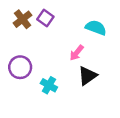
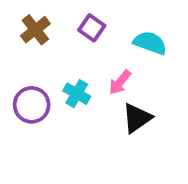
purple square: (45, 18) -> (92, 28), moved
cyan cross: (49, 85) -> (77, 94), moved

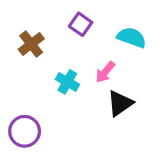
brown cross: (35, 30) -> (31, 44), moved
purple circle: (32, 105) -> (25, 131), moved

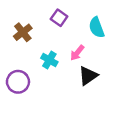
cyan semicircle: (132, 37) -> (97, 27), turned -130
purple circle: (25, 131) -> (18, 82), moved

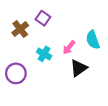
purple square: (59, 18) -> (43, 18), moved
cyan semicircle: (97, 27) -> (93, 40), moved

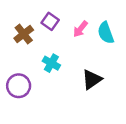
cyan semicircle: (93, 40) -> (106, 33), moved
pink arrow: (69, 47) -> (80, 29), moved

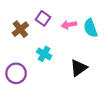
pink arrow: (80, 29) -> (69, 25), turned 40

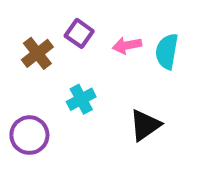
cyan semicircle: (90, 28) -> (167, 51), turned 30
cyan cross: (44, 54) -> (81, 99), turned 32

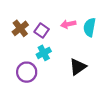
purple square: (79, 33) -> (42, 31), moved
purple circle: (29, 135) -> (27, 72), moved

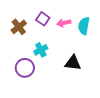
purple square: (42, 31) -> (43, 19), moved
black triangle: (78, 67) -> (73, 63), turned 42

